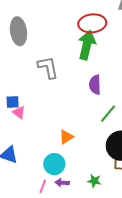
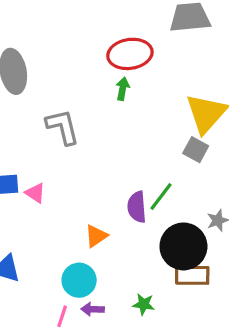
green arrow: (87, 45) -> (123, 89), size x0.5
purple semicircle: (95, 85) -> (137, 207), moved
pink triangle: (19, 112) -> (35, 193), moved

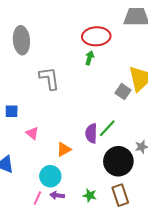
gray square: (196, 150) -> (123, 92), moved
pink triangle: (35, 193) -> (32, 133), moved
brown rectangle: (192, 275) -> (120, 195), moved, turned 65

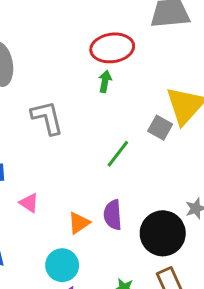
green line: (107, 128) -> (118, 154), moved
purple semicircle: (91, 133) -> (113, 215), moved

